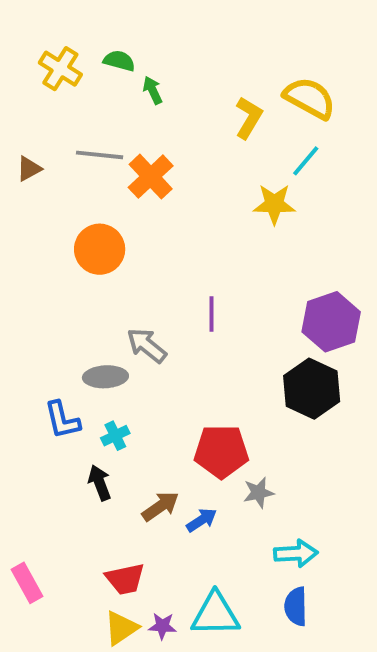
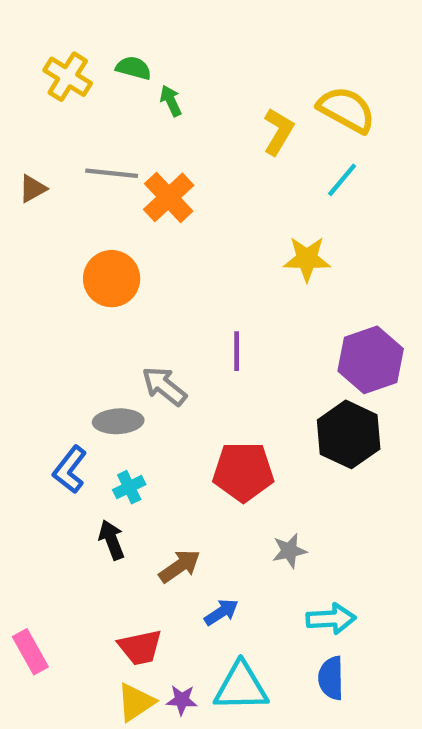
yellow star: (274, 204) -> (307, 259), moved
blue L-shape: (62, 420) -> (70, 470), turned 51
red pentagon: (221, 451) -> (243, 472), moved
blue arrow: (202, 520) -> (221, 612), moved

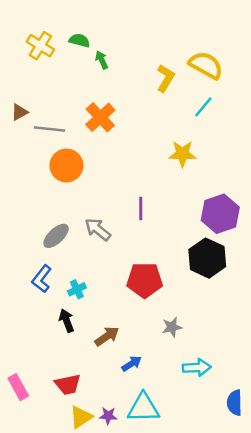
gray line: (112, 173) -> (50, 129), moved
gray ellipse: (118, 421) -> (56, 236), moved, turned -40
red trapezoid: (140, 647) -> (68, 384), moved
blue semicircle: (331, 678) -> (235, 403), moved

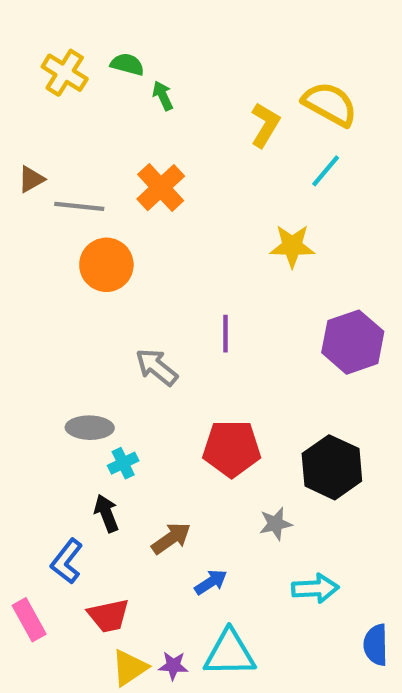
gray ellipse: (56, 236) -> (90, 428), moved, turned 44
black hexagon: (207, 258) -> (332, 467), moved
blue L-shape: (42, 279) -> (67, 561), moved

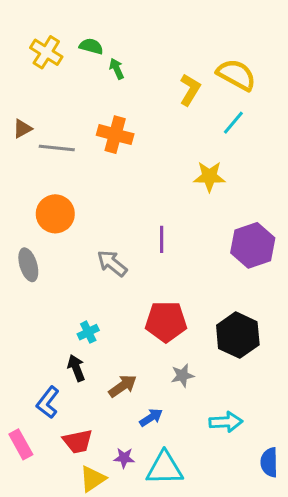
orange cross: (161, 188) -> (115, 135), turned -32
orange circle: (106, 265) -> (55, 214), moved
gray ellipse: (90, 428) -> (28, 265), moved, turned 72
gray star: (276, 524) -> (182, 375), moved
purple star: (173, 666) -> (124, 458), moved

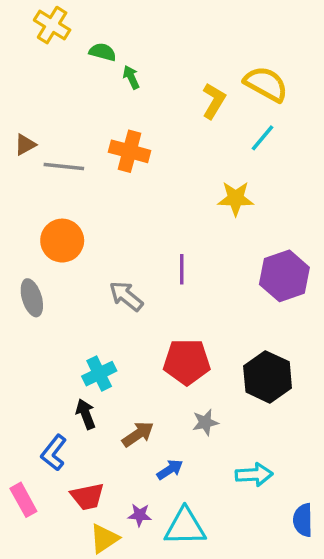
yellow cross: (46, 52) -> (52, 25), moved
cyan cross: (88, 332) -> (99, 374), size x1.4

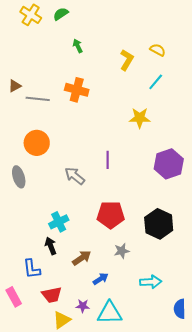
green semicircle: (103, 52) -> (61, 14), moved, turned -49
yellow semicircle: (266, 84) -> (158, 50), size x0.6
blue L-shape: (54, 453) -> (32, 269), turned -45

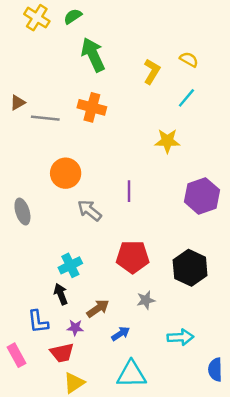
green arrow: (78, 46) -> (93, 55), size x2.0
orange circle: (37, 143) -> (66, 173), moved
purple star: (83, 306) -> (75, 328), moved

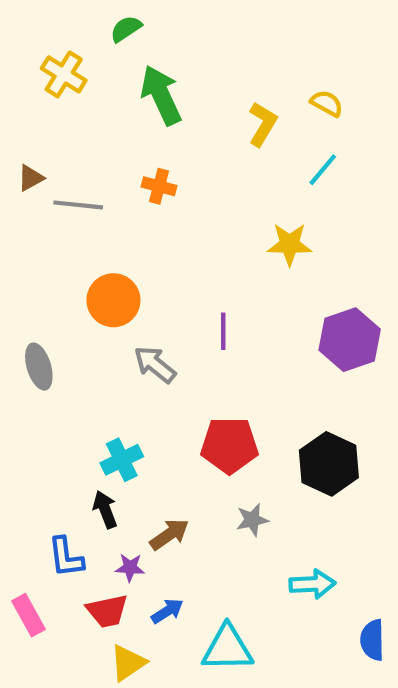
yellow cross: (37, 18) -> (64, 74), moved
orange cross: (92, 107) -> (159, 186), size x0.7
blue arrow: (121, 334) -> (167, 611), moved

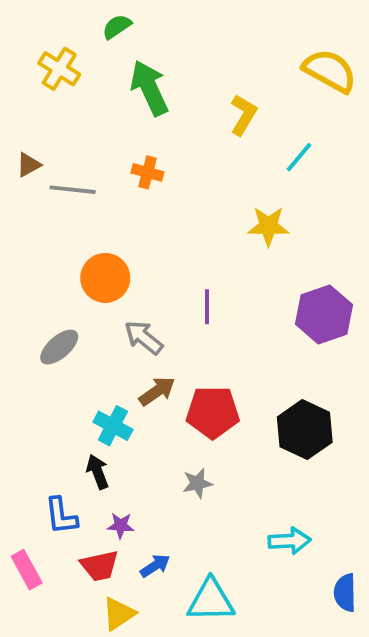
yellow semicircle: (327, 103) -> (330, 71), moved, size x1.8
gray ellipse: (39, 367) -> (59, 347), moved, turned 66
cyan cross: (122, 460) -> (113, 426), turned -36
gray star: (252, 520) -> (197, 483), moved
brown arrow: (169, 534) -> (157, 391), moved

